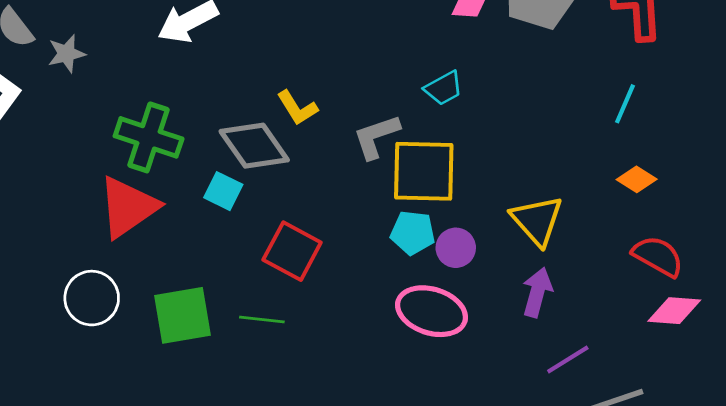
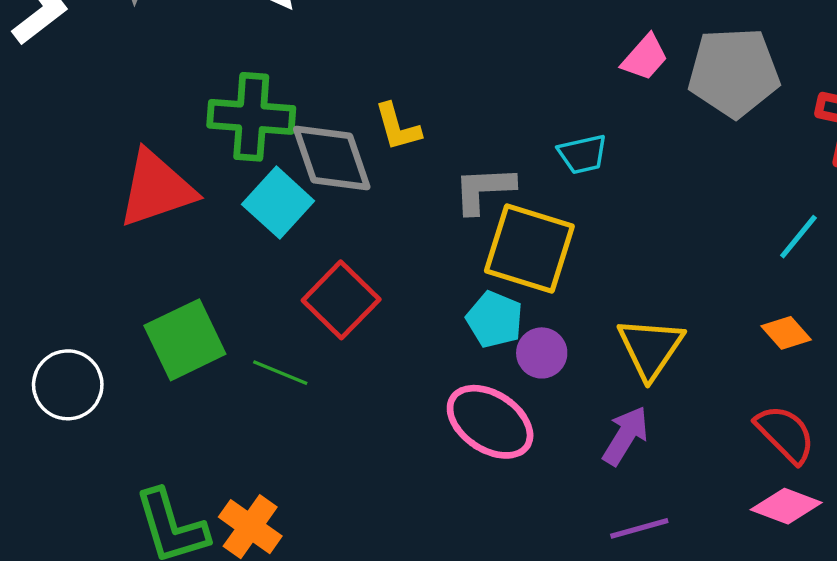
green cross: (149, 137) -> (251, 117), moved, turned -30
cyan square: (223, 191) -> (278, 203), size x1.4
white circle: (92, 298) -> (68, 385), moved
green square: (183, 315) -> (185, 340), turned -32

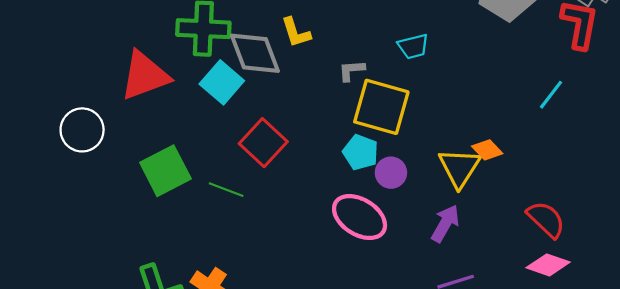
gray L-shape: (484, 189) -> (351, 70), size x0.7
orange diamond: (786, 333) -> (487, 150), moved
white circle: (68, 385) -> (82, 130), moved

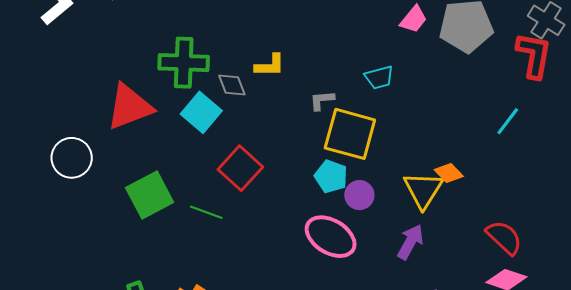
yellow L-shape: (296, 32) -> (270, 65), turned -72
gray diamond: (255, 53) -> (232, 85), size x0.6

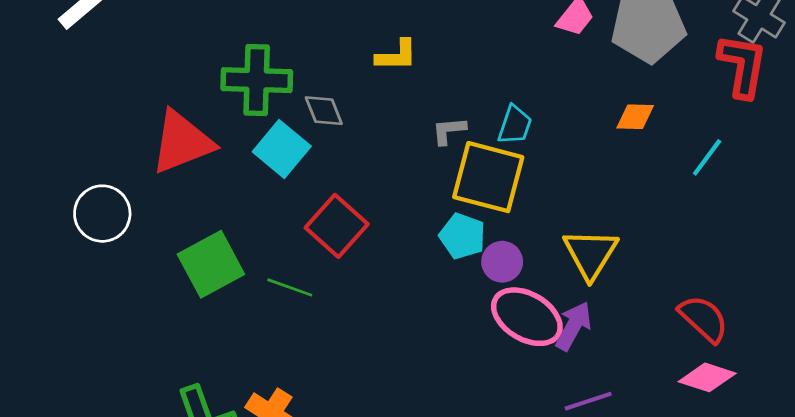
yellow L-shape: (270, 65) -> (397, 55), moved
cyan trapezoid: (379, 77) -> (515, 125), moved, turned -56
orange diamond: (449, 173) -> (635, 117), moved, turned -44
pink ellipse: (331, 237) -> (527, 317), moved

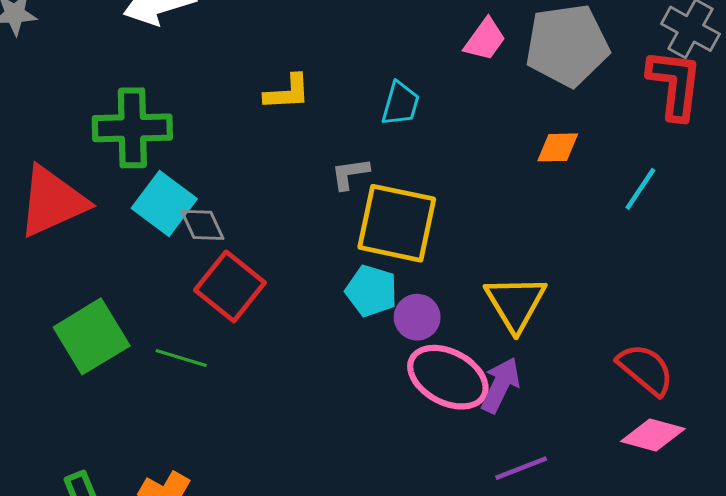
gray diamond: (324, 111) -> (202, 225), moved
cyan trapezoid: (515, 125) -> (401, 104), moved

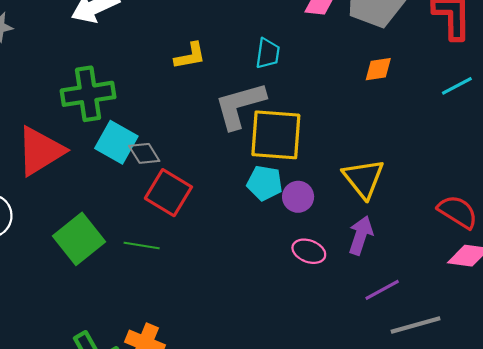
gray L-shape: (350, 174) -> (240, 105), size x2.0
cyan line: (640, 189) -> (457, 86), moved, turned 36
pink ellipse: (448, 377) -> (309, 251), moved, size x0.6

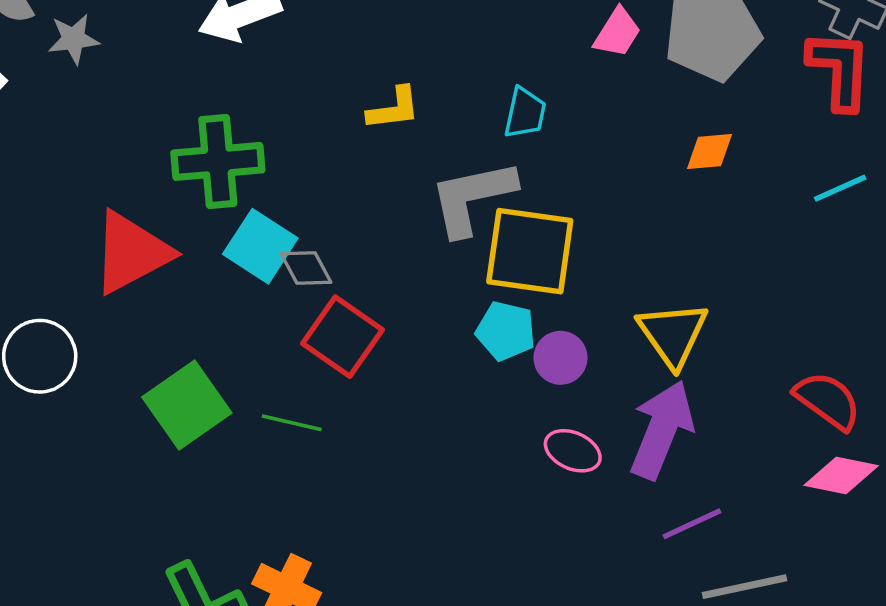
purple arrow: (361, 235) -> (662, 430), size x1.5

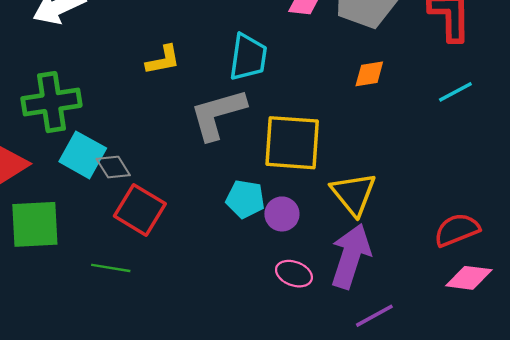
cyan trapezoid: (525, 113) -> (248, 57), size x1.4
yellow square: (530, 251) -> (292, 143), moved
red semicircle: (828, 401) -> (457, 230), turned -54
green square: (187, 405) -> (35, 224), moved, turned 36

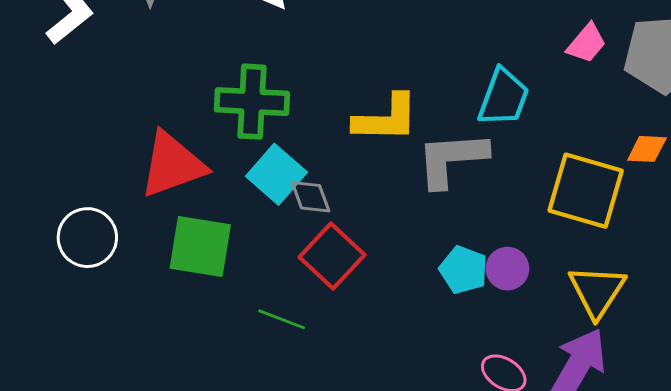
yellow L-shape: (163, 60) -> (386, 119), moved, size x1.5
yellow square: (292, 143) -> (586, 191), moved
purple circle: (282, 214) -> (507, 269), moved

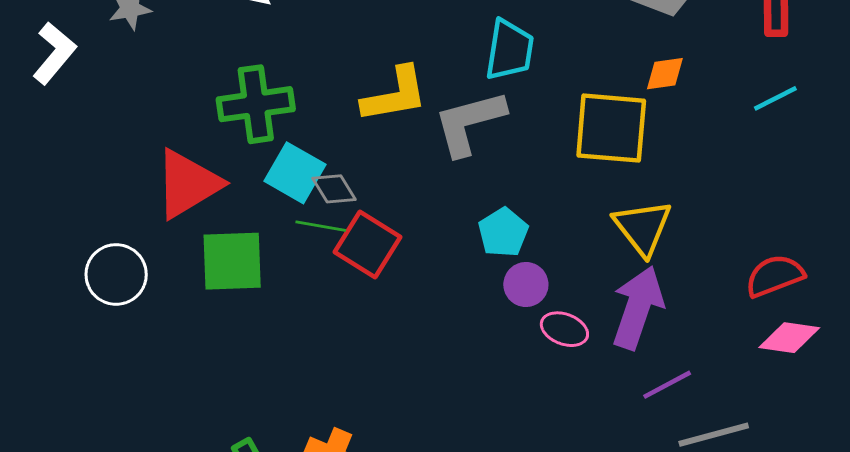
purple circle: (507, 269) -> (526, 285), moved
cyan pentagon: (463, 270) -> (503, 232), turned 30
green line: (282, 319) -> (321, 226), moved

